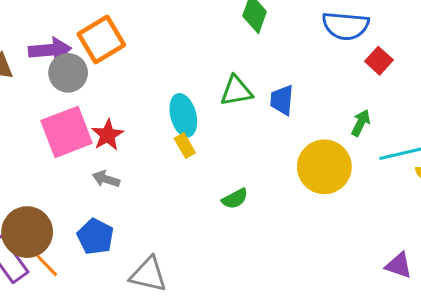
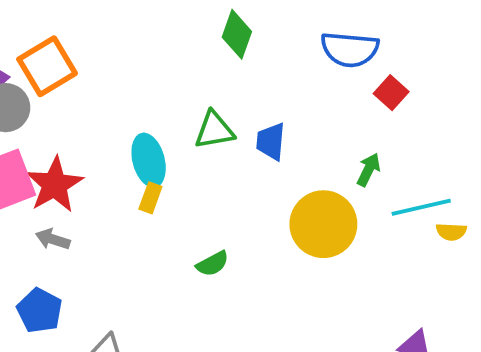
red star: (107, 135) -> (55, 185), size x1.4
yellow rectangle: (185, 146) -> (150, 198), turned 50

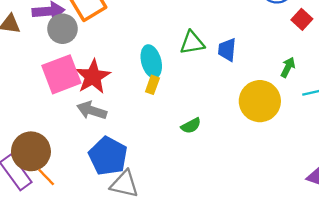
gray arrow: (53, 239) -> (92, 110), size x1.4
blue pentagon: (40, 311) -> (108, 156), moved, size x1.4

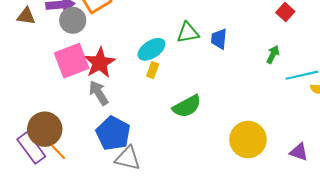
cyan ellipse: (151, 61) -> (152, 49), turned 72
yellow circle: (260, 101) -> (248, 140), moved
gray arrow: (92, 110) -> (99, 93), turned 40
green semicircle: (191, 126) -> (187, 106), size x1.6

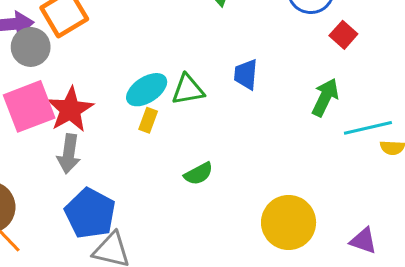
green triangle: (188, 33) -> (188, 90), moved
green arrow: (273, 54) -> (325, 97), size x1.4
gray arrow: (99, 93) -> (69, 154), turned -140
green semicircle: (187, 106) -> (199, 174), size x0.7

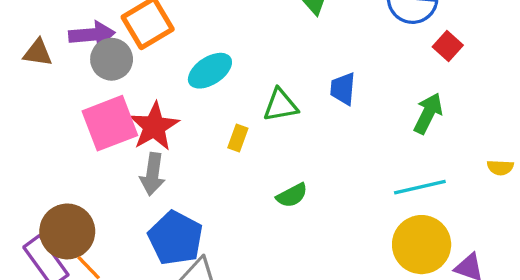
cyan ellipse: (147, 90) -> (210, 71), moved
cyan line: (368, 128) -> (420, 187), moved
yellow circle: (289, 222) -> (422, 245), moved

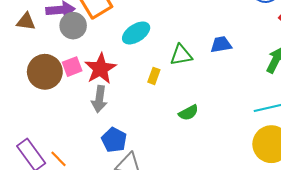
blue trapezoid: (343, 89) -> (221, 45), turned 75
pink square: (110, 123) -> (72, 67), size x0.6
brown circle: (67, 231) -> (45, 72), moved
blue pentagon: (176, 238) -> (114, 140), size x0.7

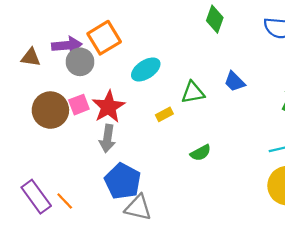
blue trapezoid: (221, 45) -> (235, 82), turned -125
yellow rectangle: (154, 76) -> (164, 114), turned 42
blue pentagon: (114, 140) -> (123, 181), size x1.4

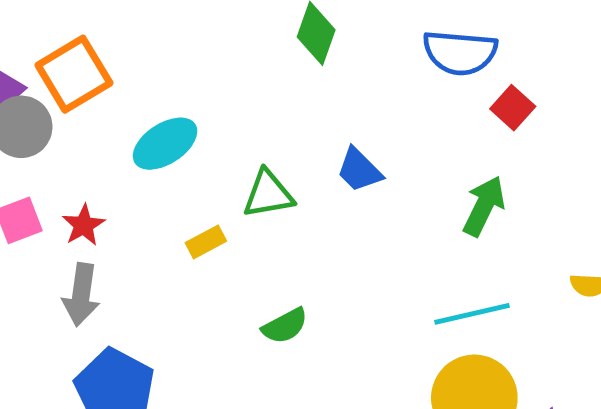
red star: (108, 107) -> (84, 225), size x0.6

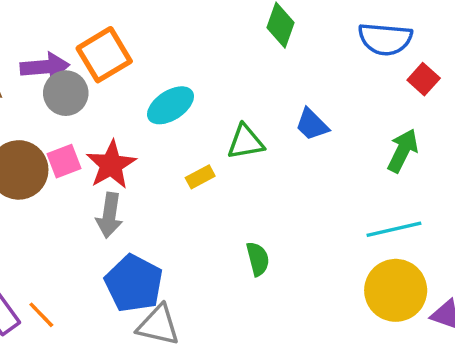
red star: (84, 225) -> (111, 165), size x1.6
green semicircle: (285, 326) -> (258, 259), moved, turned -76

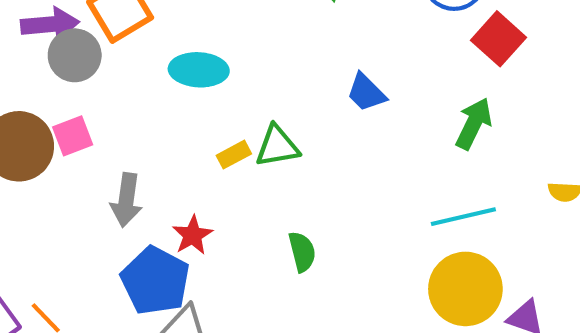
red square: (424, 79) -> (499, 39), size x1.4
cyan ellipse: (170, 105) -> (199, 70), turned 36
green triangle: (246, 142) -> (277, 146), moved
red star: (111, 165) -> (193, 235), moved, size x0.7

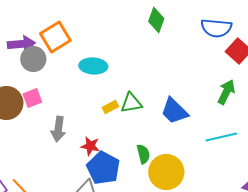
blue trapezoid: (366, 93) -> (174, 111), moved, size x1.4
red star: (193, 235) -> (90, 146), turned -30
blue pentagon: (155, 281) -> (103, 168), moved
yellow circle: (465, 289) -> (166, 172), moved

